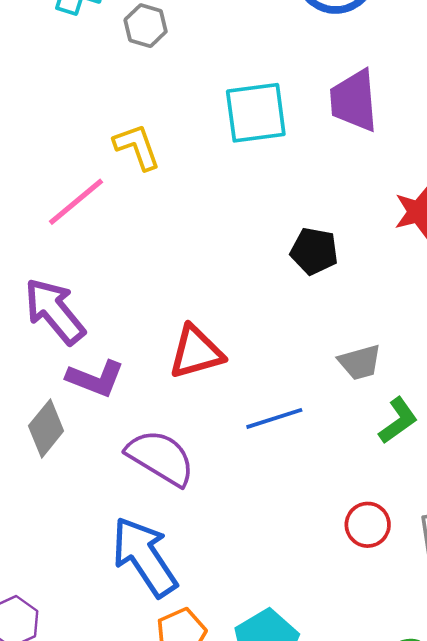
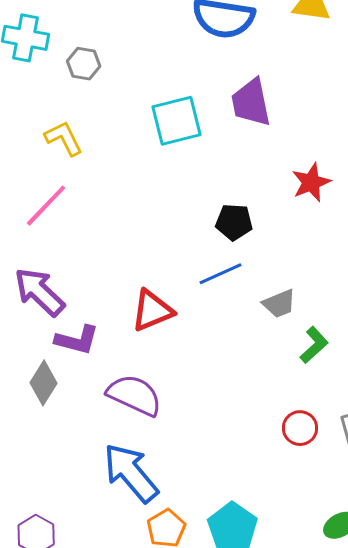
yellow L-shape: (137, 147) -> (64, 138), moved
blue line: (274, 418) -> (221, 274), moved

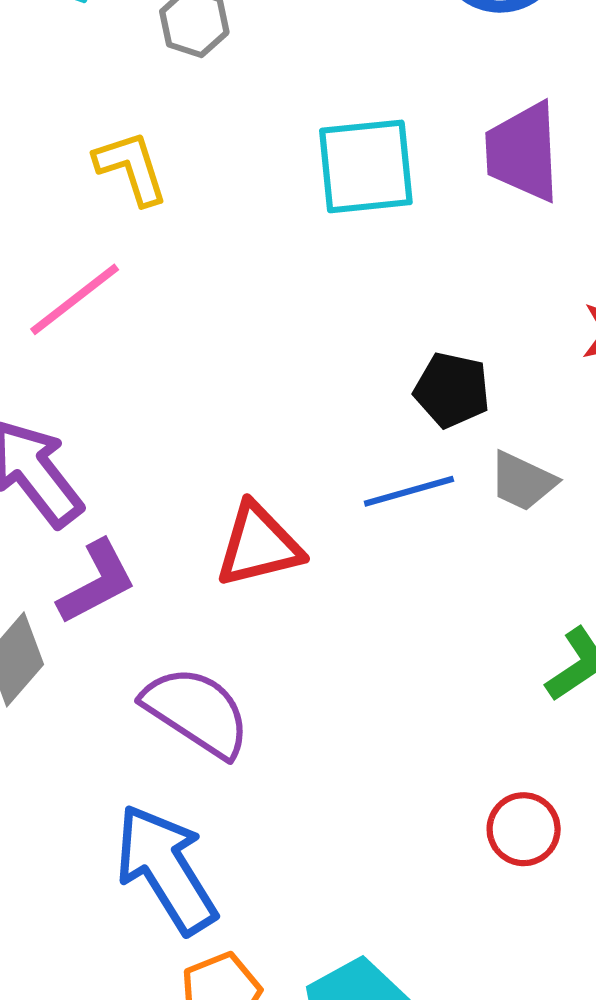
gray trapezoid: (279, 304) -> (523, 481), moved, turned 39
purple L-shape: (77, 340) -> (97, 582), turned -51

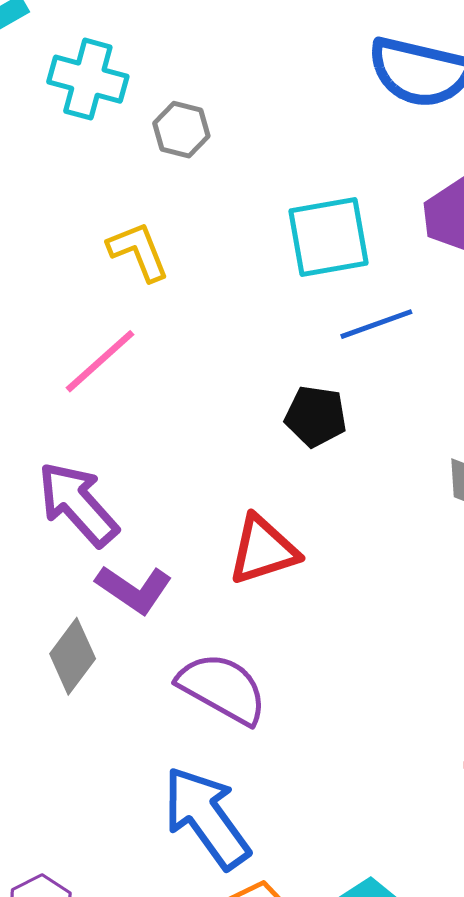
black pentagon: (452, 390) -> (316, 416), moved
blue line: (409, 491) -> (376, 324), moved
purple L-shape: (97, 582) -> (134, 589), turned 66

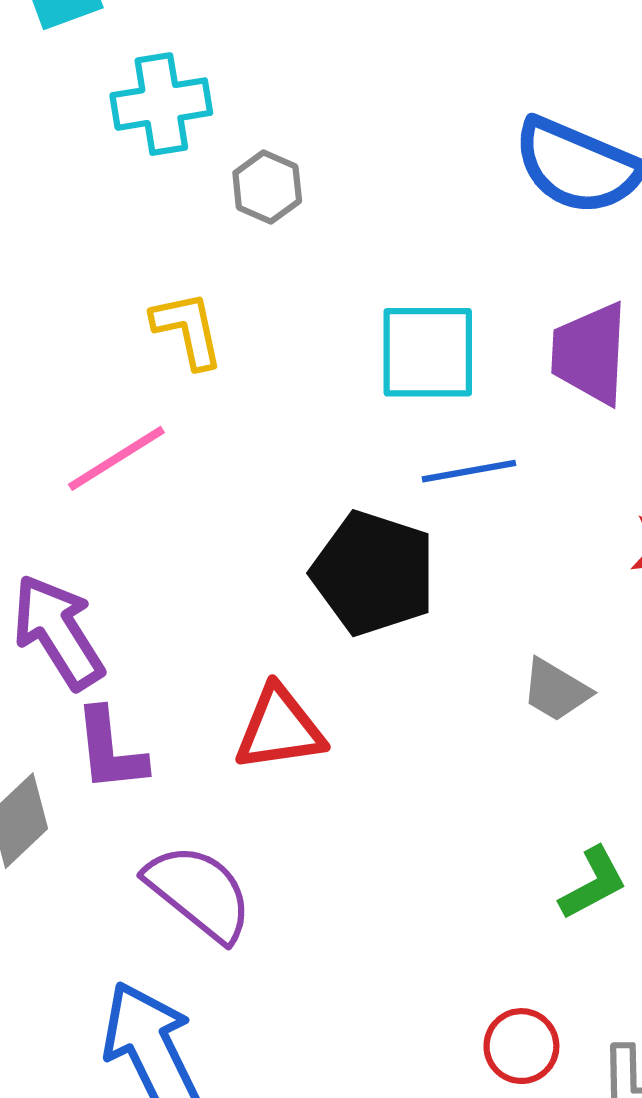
cyan cross: (88, 79) -> (161, 104), turned -34
black pentagon: (316, 416) -> (374, 573), size x1.6
purple L-shape: (134, 589) -> (110, 750), turned 40

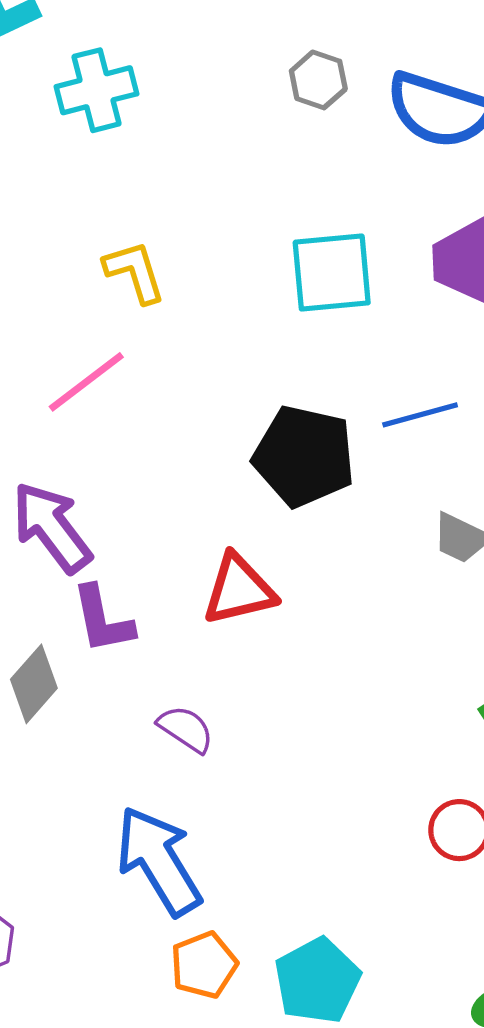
gray hexagon: (267, 187) -> (318, 80), moved
blue line: (469, 471) -> (420, 415), moved
purple semicircle: (199, 893) -> (186, 729), size x0.6

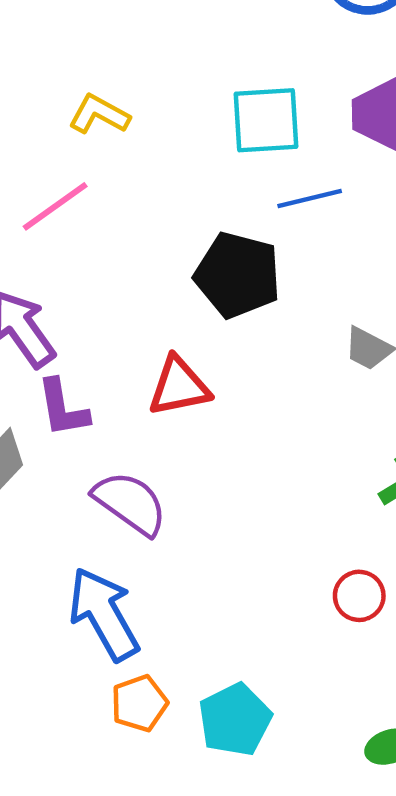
yellow L-shape: (135, 272) -> (99, 114), turned -46
blue line: (420, 415) -> (310, 199), moved
purple semicircle: (186, 729) -> (130, 503), size x1.6

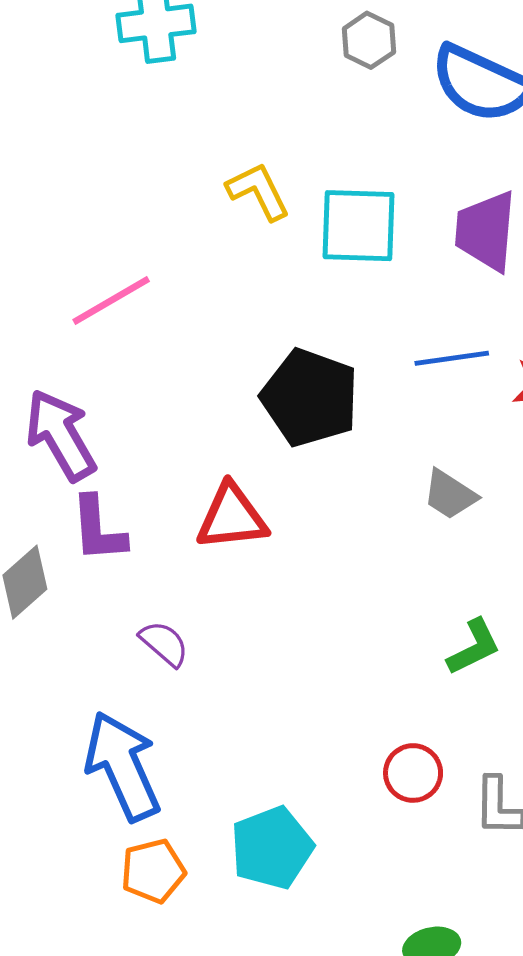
yellow L-shape: (99, 114) -> (258, 191), moved, turned 30
blue line: (310, 199) -> (452, 358), moved
purple semicircle: (130, 503) -> (164, 644), size x0.6
cyan pentagon: (235, 720) -> (272, 848), moved

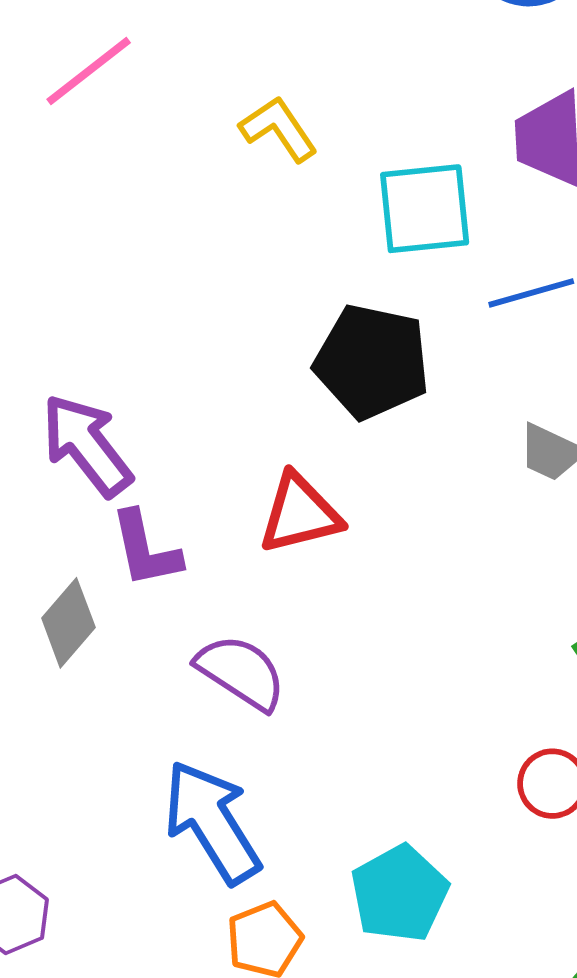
cyan square: (359, 226) -> (425, 209), moved
pink line: (111, 300) -> (89, 71), moved
purple semicircle: (164, 644) -> (241, 672), size x1.5

